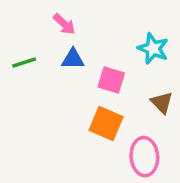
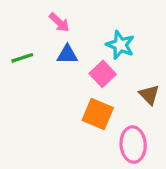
cyan star: (153, 49) -> (120, 45), moved
pink square: (111, 80) -> (103, 74), turned 30

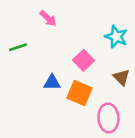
cyan star: (120, 45) -> (116, 37), moved
blue triangle: (67, 55) -> (52, 83), moved

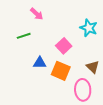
green line: (18, 47) -> (24, 36), moved
brown triangle: (122, 77) -> (93, 67), moved

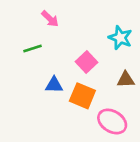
brown triangle: (93, 67) -> (126, 80), moved, turned -48
pink ellipse: (83, 90) -> (112, 121), turned -55

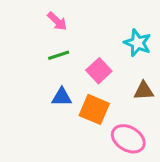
green line: (32, 49) -> (59, 55), moved

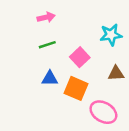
pink arrow: (57, 21) -> (46, 17), turned -56
cyan star: (138, 43) -> (111, 35), turned -30

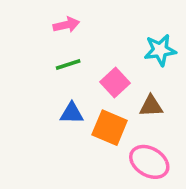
brown triangle: (116, 73) -> (151, 106), moved

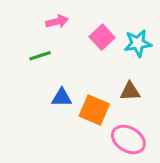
green line: (68, 64) -> (40, 56), moved
pink square: (115, 83) -> (102, 37), moved

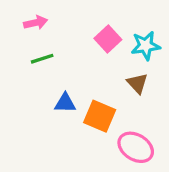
pink arrow: (57, 22) -> (36, 23), moved
brown triangle: (130, 91) -> (137, 83), moved, turned 50

